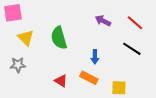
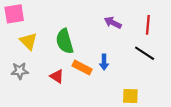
red line: (135, 23) -> (148, 25), turned 54
orange rectangle: (89, 78) -> (82, 68), moved
red triangle: (61, 81) -> (57, 76), moved

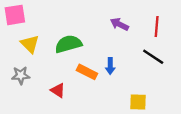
green semicircle: (65, 41) -> (68, 44), turned 90
red triangle: (57, 76) -> (58, 90), moved

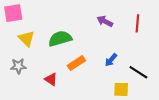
black line: (153, 57) -> (138, 72), moved
blue arrow: (110, 66) -> (111, 60), moved, turned 40
orange rectangle: (87, 72) -> (76, 63), turned -60

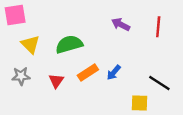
blue arrow: (111, 60) -> (114, 73), moved
red triangle: (51, 79) -> (56, 81), moved, turned 32

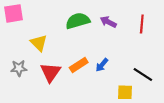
yellow triangle: (30, 44) -> (39, 43), moved
green semicircle: (69, 44) -> (78, 21), moved
red triangle: (56, 81) -> (50, 72), size x1.5

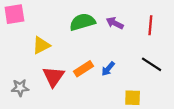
yellow triangle: (39, 43) -> (41, 45), turned 48
gray star: (19, 68) -> (20, 88), moved
black line: (143, 74) -> (152, 64), moved

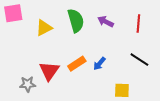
green semicircle: (82, 22) -> (76, 21), turned 90
yellow triangle: (41, 45) -> (44, 28), moved
gray star: (20, 88) -> (28, 84), moved

